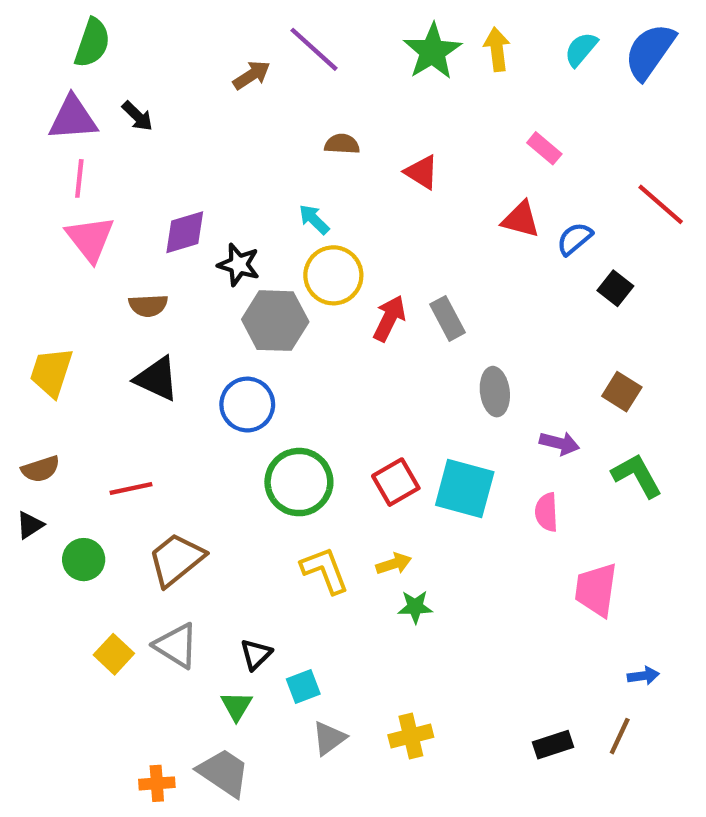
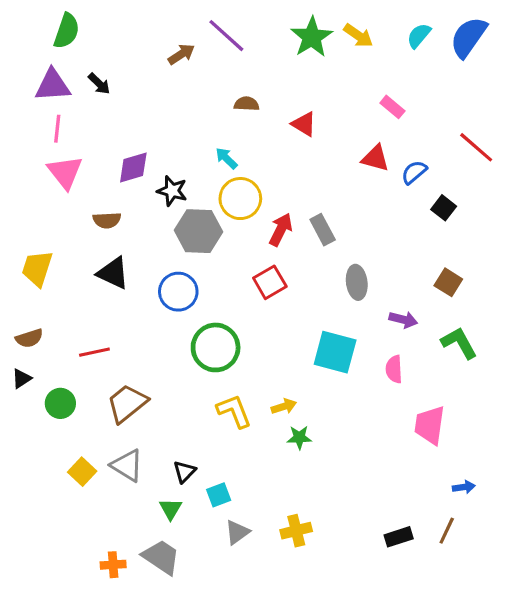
yellow arrow: (497, 49) -> (358, 36), turned 132
red square: (396, 482) -> (270, 282), moved

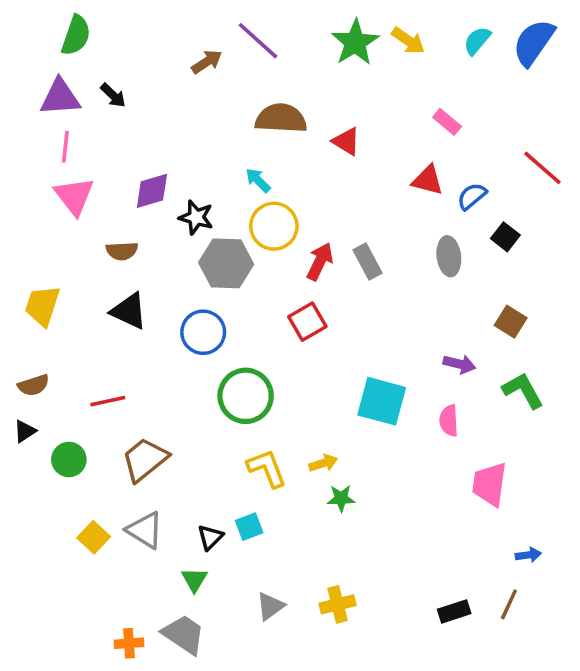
brown semicircle: (247, 104) -> (281, 118), size x1.8
gray ellipse: (357, 282) -> (449, 256), moved
cyan square: (219, 495) -> (249, 527), moved

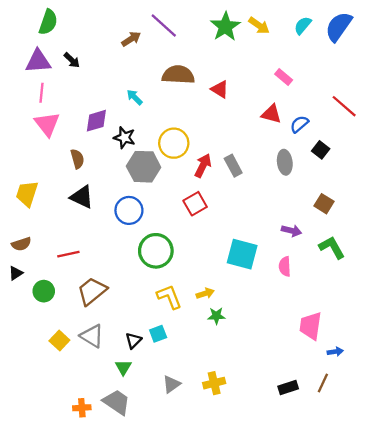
cyan arrow: (258, 180) -> (135, 97), moved
brown semicircle: (122, 251) -> (77, 159), turned -102
pink trapezoid: (489, 484) -> (311, 326), moved

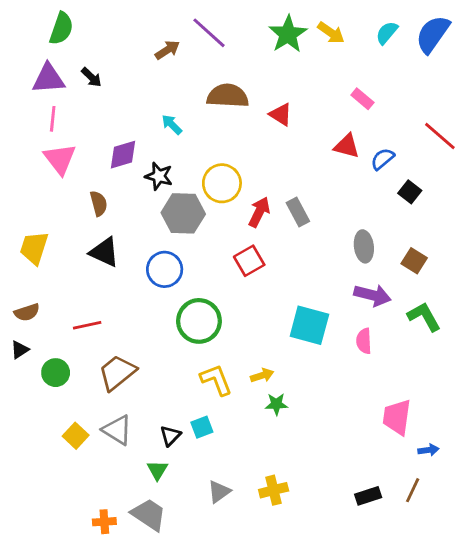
gray ellipse: (285, 162) -> (364, 246), moved
purple arrow: (291, 231) -> (372, 295), size x1.4

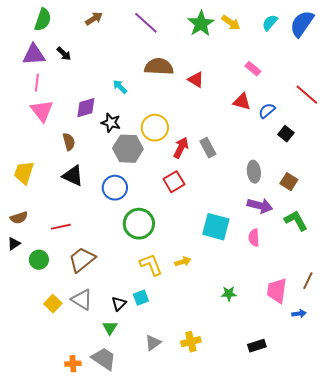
brown arrow: (167, 50) -> (94, 19), moved
green star: (276, 404) -> (229, 294), moved
brown line: (413, 490) -> (308, 281), moved

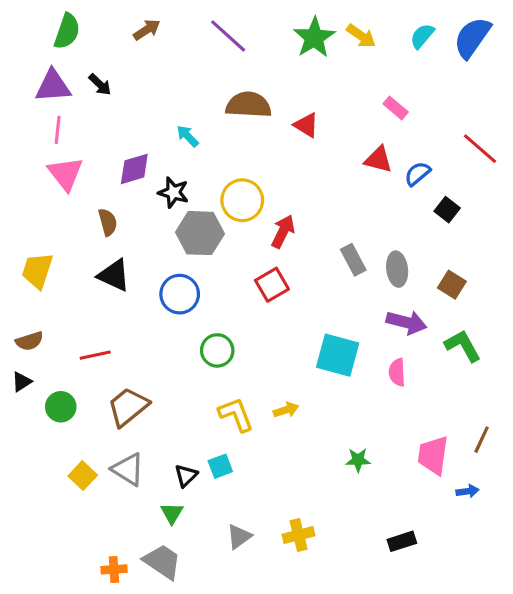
gray rectangle: (208, 148) -> (353, 260), moved
green circle: (139, 224) -> (217, 350), size x0.7

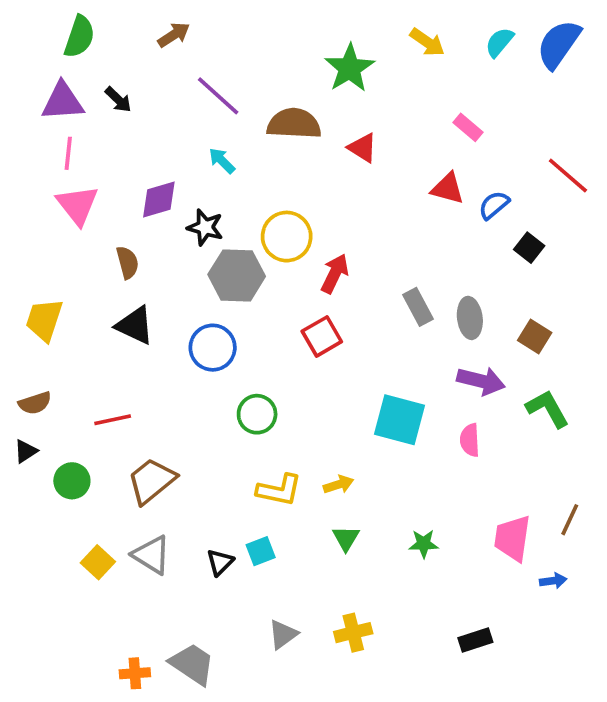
purple line: (228, 36) -> (218, 96), moved
green star: (314, 38) -> (350, 68), moved
yellow L-shape: (236, 415) -> (279, 490), turned 123
green triangle: (172, 513) -> (346, 538), moved

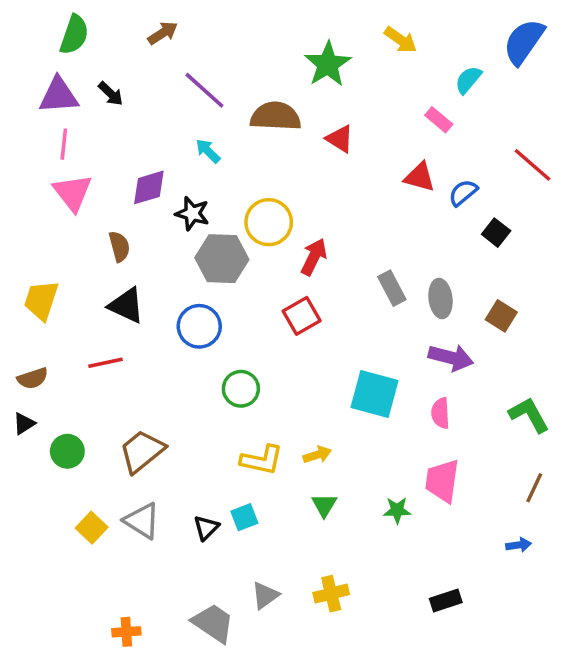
cyan semicircle: (499, 42) -> (468, 80), moved
green L-shape: (548, 409) -> (529, 415), moved
red line: (113, 420) -> (106, 363), moved
pink trapezoid: (512, 538) -> (442, 481), moved
gray trapezoid: (192, 664) -> (213, 623), moved

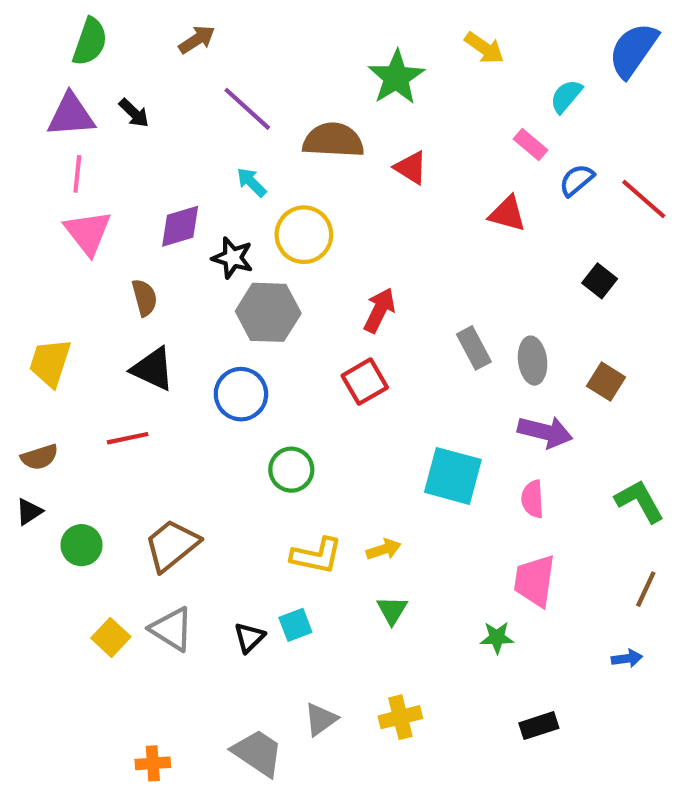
blue semicircle: (463, 193) -> (577, 180), moved
yellow circle: (269, 222) -> (304, 235), moved
green star: (397, 510) -> (497, 637), moved

